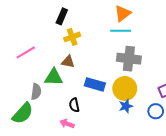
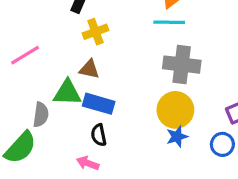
blue rectangle: (95, 84) -> (99, 104), moved

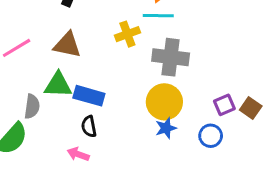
yellow cross: (96, 32) -> (127, 34), moved
brown triangle: (89, 69) -> (67, 45), moved, size x1.4

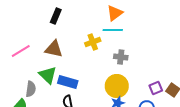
gray cross: (171, 57) -> (121, 57), size x0.6
green triangle: (58, 85) -> (48, 75), turned 42

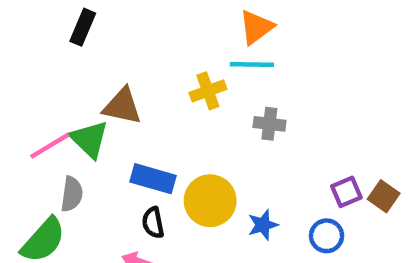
black rectangle: (56, 16) -> (83, 27), moved
pink line: (21, 51) -> (50, 146), moved
green triangle: (48, 75) -> (89, 139), moved
yellow circle: (117, 86) -> (210, 201), moved

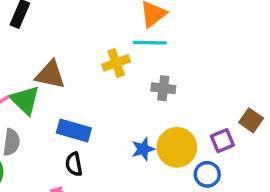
brown square: (384, 196) -> (251, 120), moved
yellow circle: (210, 201) -> (177, 147), moved
blue star: (263, 225) -> (143, 149), moved

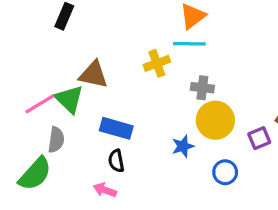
yellow circle: (177, 147) -> (215, 120), moved
blue circle: (207, 174) -> (225, 172), moved

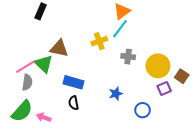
cyan line: (189, 44) -> (120, 29), turned -54
yellow circle: (215, 120) -> (158, 66), moved
gray semicircle: (56, 140) -> (27, 82), moved
pink arrow: (105, 190) -> (44, 117), moved

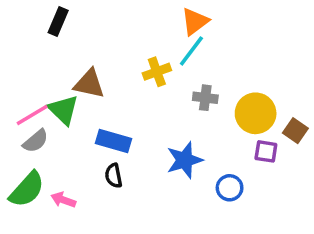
gray semicircle: (27, 82) -> (36, 141), turned 42
purple square: (164, 88) -> (266, 151), turned 32
blue star: (116, 94) -> (185, 160), size x1.5

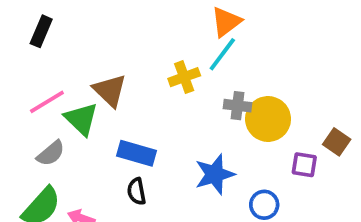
black rectangle: (58, 21) -> (41, 31), moved
brown triangle: (89, 84) -> (110, 90), turned 32
yellow circle: (256, 113) -> (268, 119), moved
pink line: (32, 115) -> (47, 102), moved

